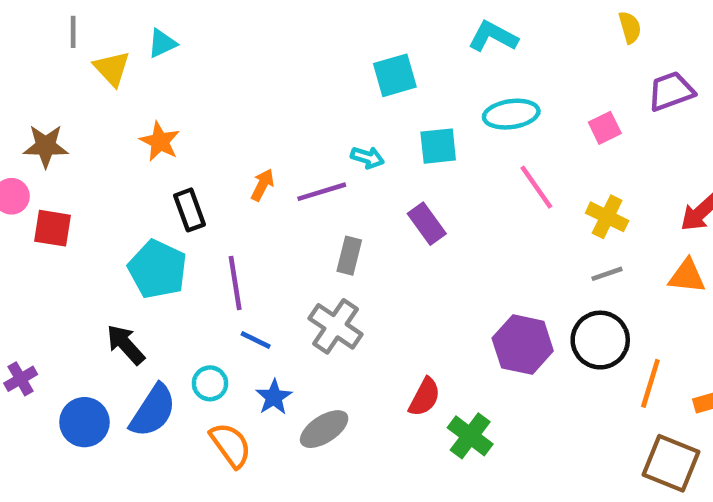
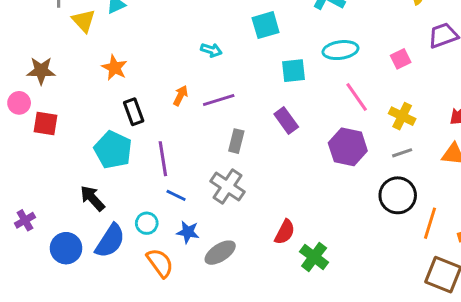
cyan arrow: (367, 157) -> (211, 50), moved
purple hexagon: (523, 345) -> (348, 147), moved
blue star: (274, 397) -> (188, 232), turned -30

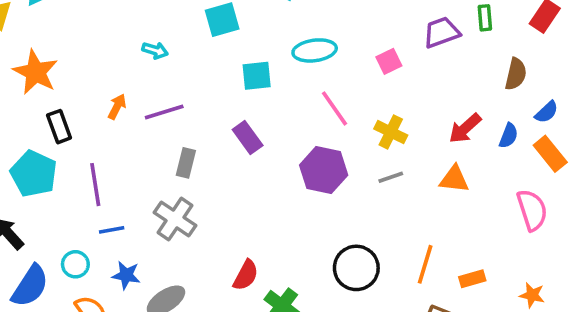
orange star: (114, 68) -> (35, 72), size x1.4
blue line: (176, 195) -> (112, 230), turned -36
black circle: (398, 195) -> (356, 268), moved

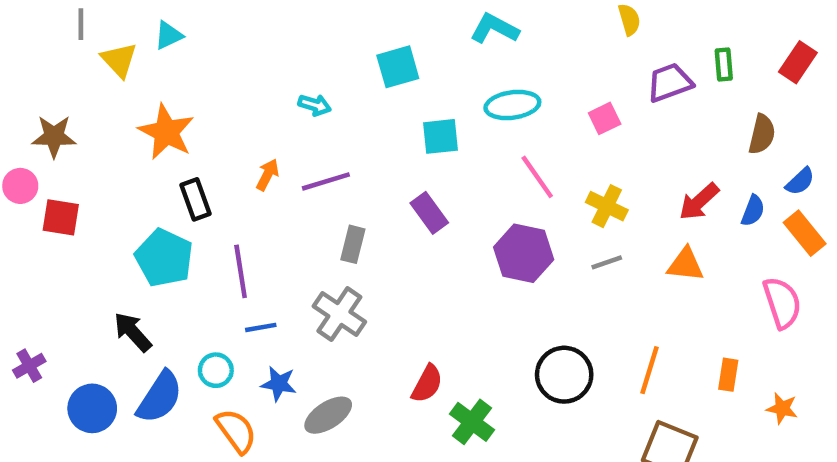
orange rectangle: (472, 279) -> (728, 375), moved, turned -65

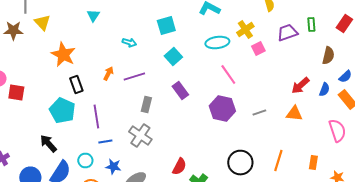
cyan triangle: (169, 35) -> (93, 16), moved, turned -32
brown star: (54, 136) -> (13, 30), moved
cyan square: (441, 136) -> (173, 56), moved, turned -36
yellow cross: (607, 206) -> (245, 30), moved, turned 30

